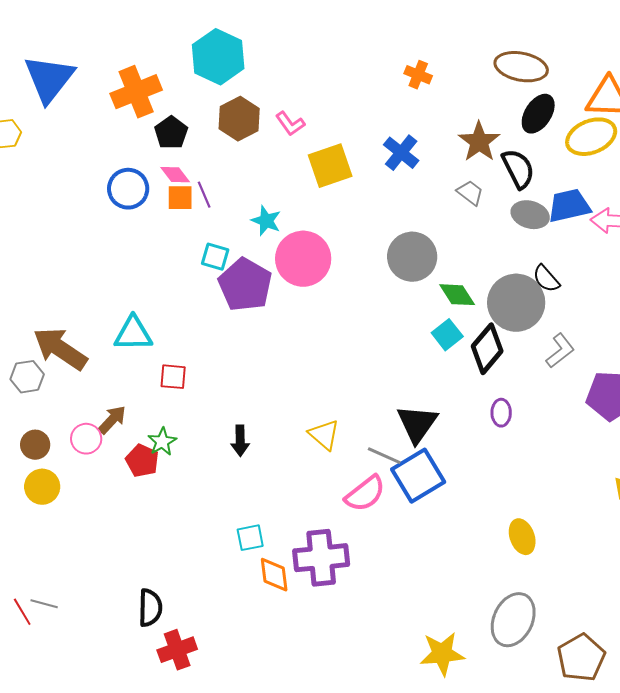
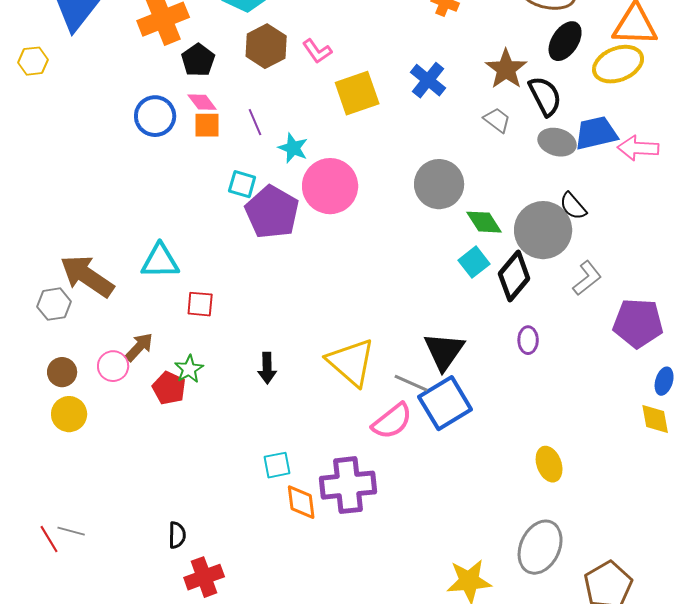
purple line: (204, 195) -> (255, 122), moved
yellow triangle: (324, 435) -> (351, 362), size x1.6
black semicircle: (150, 608) -> (177, 535), size x0.7

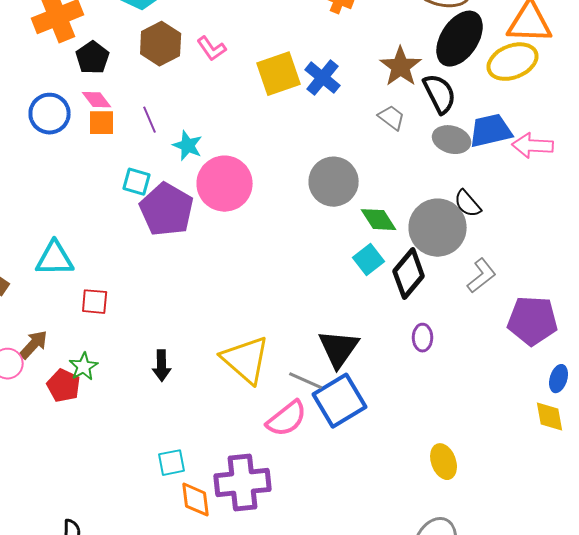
black ellipse: (565, 41) -> (460, 39), size x1.4
yellow square: (357, 93) -> (279, 74), moved

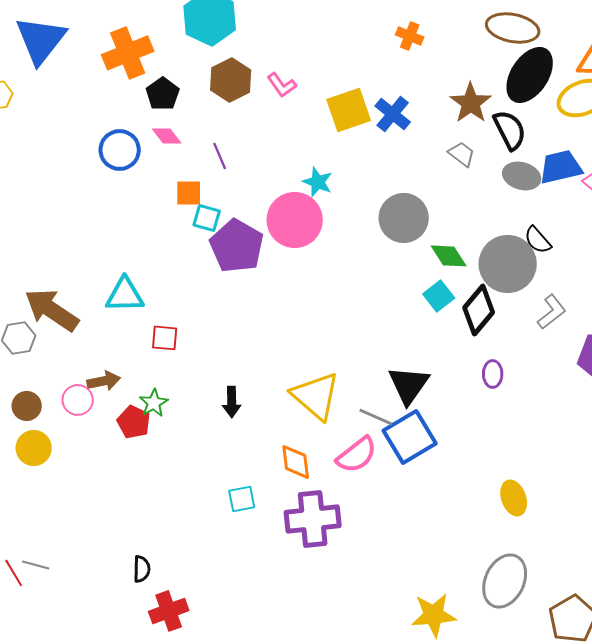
orange square: (102, 123) -> (189, 193), moved
cyan star: (188, 146) -> (318, 182), moved
brown arrow: (34, 345) -> (104, 381), turned 36
orange diamond: (196, 500) -> (296, 462), moved

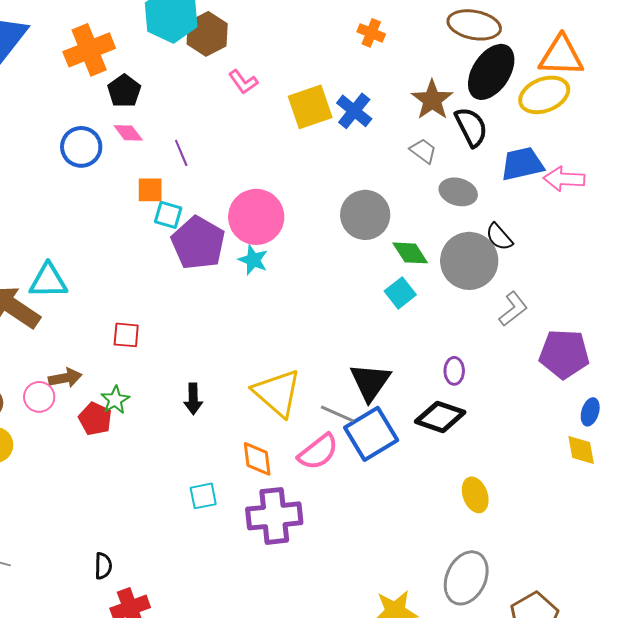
brown hexagon: (231, 80) -> (207, 34), moved
gray ellipse: (522, 176) -> (458, 192), moved
cyan star: (318, 182) -> (253, 260), moved
cyan triangle: (125, 295) -> (48, 281), moved
black diamond: (479, 310) -> (440, 417), moved, turned 69

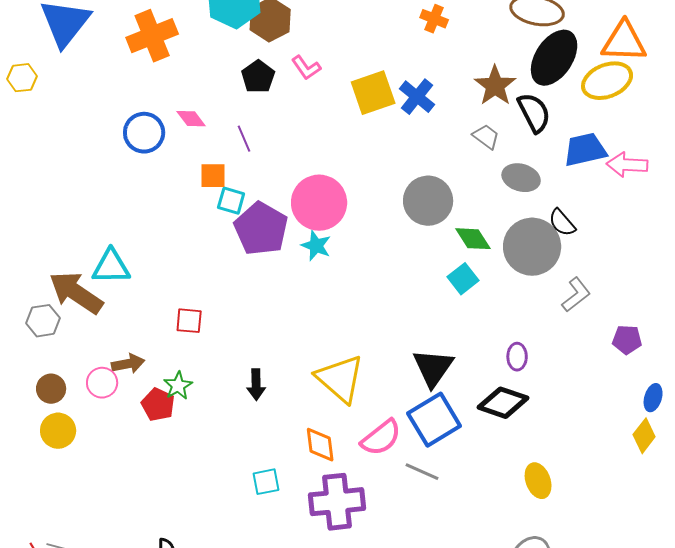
black pentagon: (124, 91) -> (258, 77), moved
purple pentagon: (564, 354) -> (627, 340), size x0.6
gray line: (337, 414) -> (422, 472), moved
yellow diamond: (581, 450) -> (644, 436), turned 48

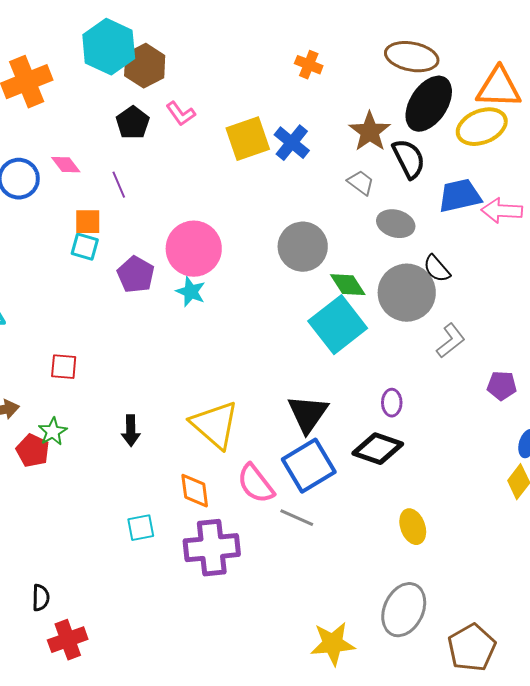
cyan square: (231, 201) -> (85, 247), moved
purple pentagon: (261, 229) -> (136, 275), size x0.7
cyan square: (463, 279) -> (338, 325), size x1.8
pink semicircle: (381, 438) -> (256, 484), turned 90

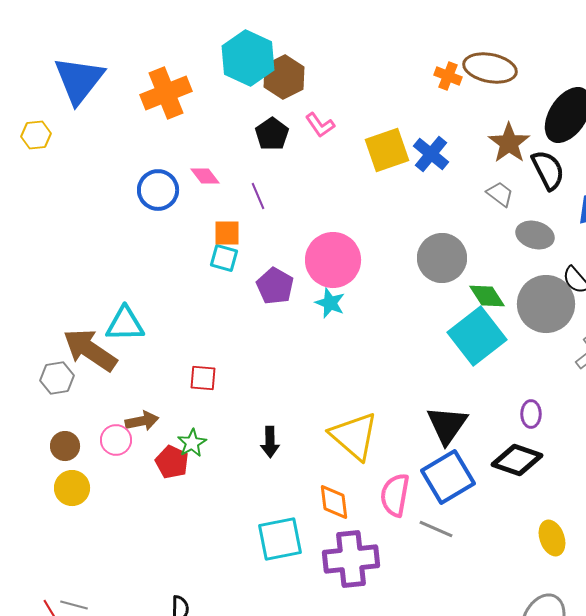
brown ellipse: (412, 57) -> (490, 68), moved
pink semicircle: (256, 484) -> (395, 495), turned 48
cyan square: (141, 528) -> (280, 539), size x1.6

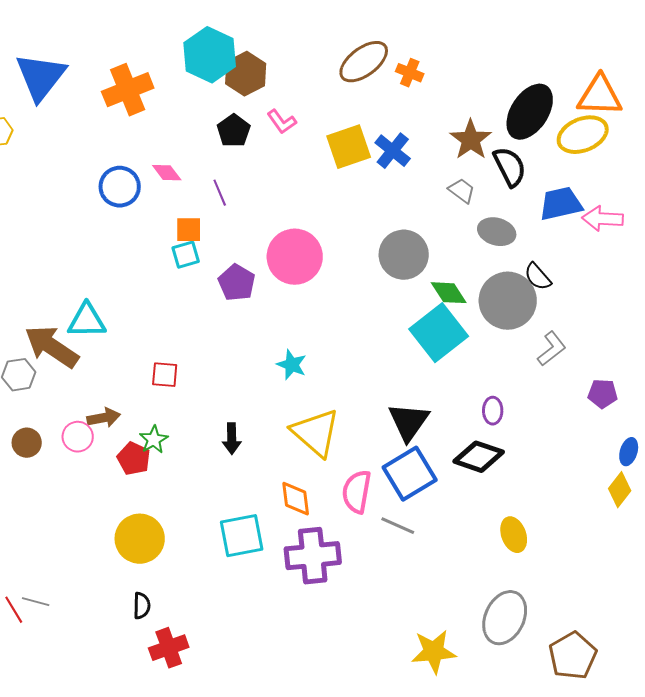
brown ellipse: (490, 68) -> (364, 62), moved, turned -48
cyan square: (224, 258) -> (186, 255), turned -32
cyan star: (330, 303) -> (292, 365), moved
yellow circle: (72, 488) -> (140, 539), moved, size x1.4

